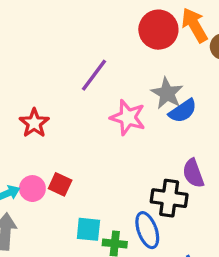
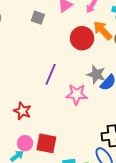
red square: (60, 184) -> (46, 143), size x1.5
pink circle: (32, 189) -> (25, 143), moved

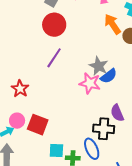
red circle: (82, 38) -> (54, 25), moved
pink star: (77, 94) -> (90, 83), moved

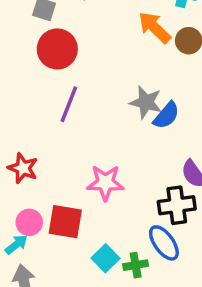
pink star: (90, 83) -> (105, 183), moved
cyan square: (56, 150) -> (106, 258), turned -35

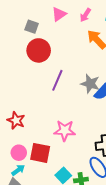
purple line: (69, 104) -> (57, 80), moved
cyan arrow: (16, 244) -> (18, 170), moved

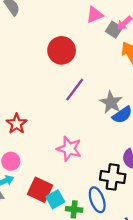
gray square: (32, 27) -> (114, 30), moved
red square: (40, 153) -> (40, 190), moved

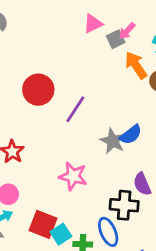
gray square: (114, 30) -> (116, 39), turned 35
red circle: (62, 50) -> (38, 90), moved
gray star: (111, 102) -> (113, 141), moved

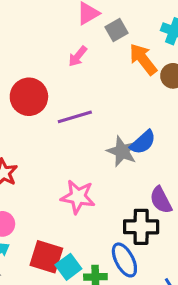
pink arrow: (127, 31) -> (78, 56), moved
purple line: (75, 109) -> (75, 117), turned 44

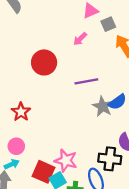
purple line: (75, 117) -> (86, 81), moved
pink star: (78, 197) -> (66, 161), moved

